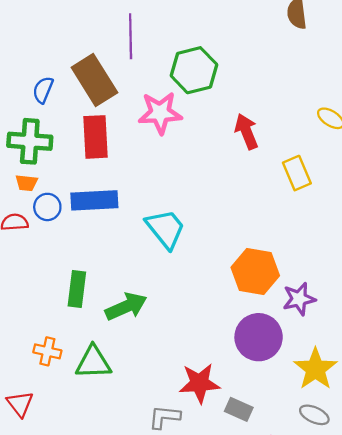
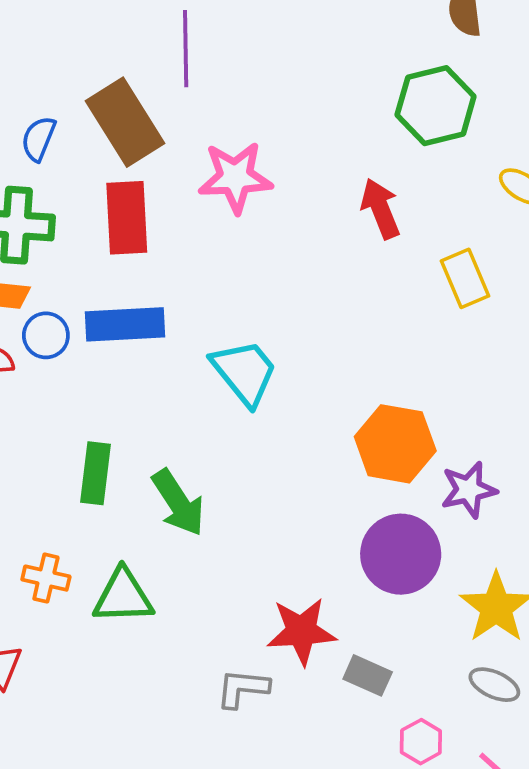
green hexagon: (194, 70) -> (436, 106), moved
green arrow: (126, 307) -> (178, 503), turned 81

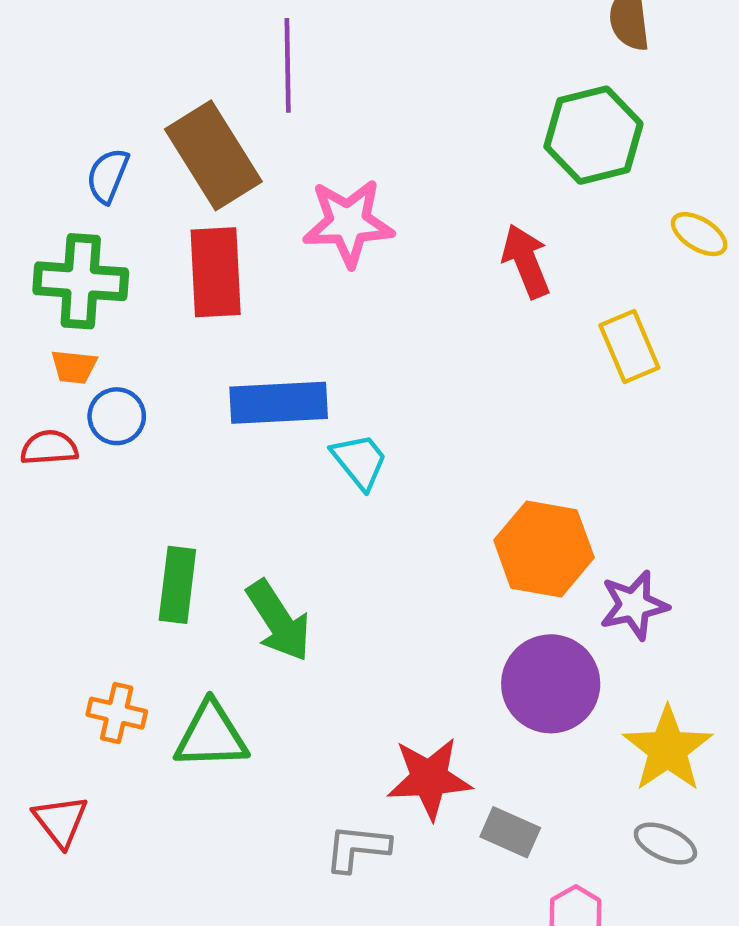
blue rectangle: (125, 324) -> (279, 403), moved
cyan trapezoid: (244, 372) -> (360, 461), size x0.7

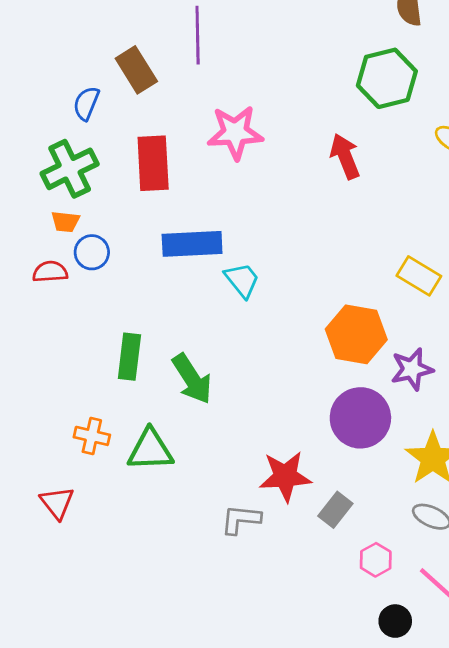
brown rectangle: (213, 155) -> (136, 70), moved, size x0.7
green cross: (81, 281) -> (70, 169), turned -30
yellow rectangle: (629, 347) -> (419, 276), moved, turned -36
gray rectangle: (510, 832) -> (335, 510), turned -76

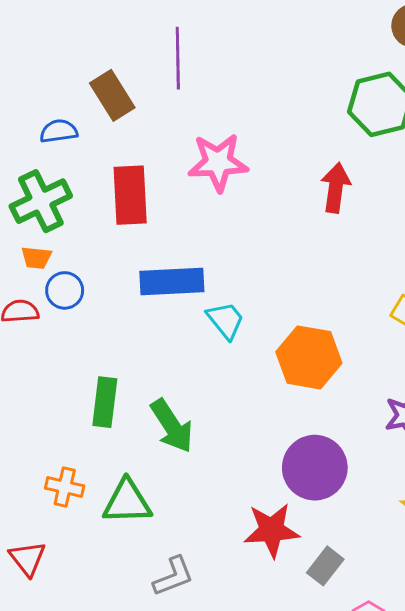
blue semicircle: (86, 103) -> (59, 131), turned 60
red arrow: (345, 156) -> (336, 188), turned 30
orange hexagon: (356, 334) -> (309, 357), moved
purple circle: (360, 418) -> (315, 468), moved
gray L-shape: (241, 519) -> (173, 576), moved, turned 153

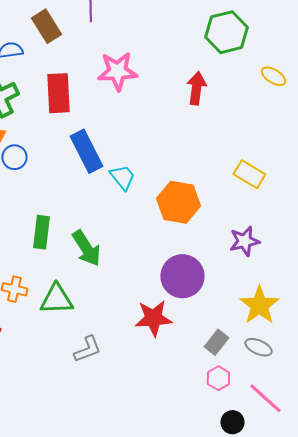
blue rectangle: (172, 282) -> (86, 151), turned 66
gray rectangle: (325, 566) -> (216, 342), moved

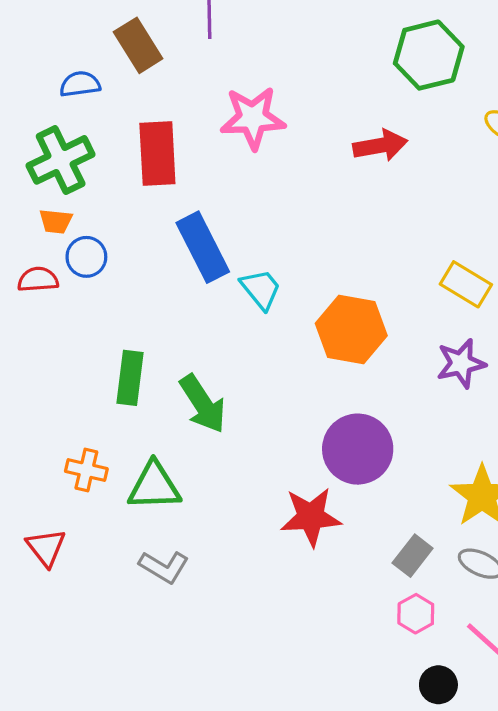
red arrow: (196, 88) -> (380, 145), turned 72
purple star: (244, 241) -> (461, 363), moved
gray L-shape: (87, 349) -> (164, 567), moved, turned 52

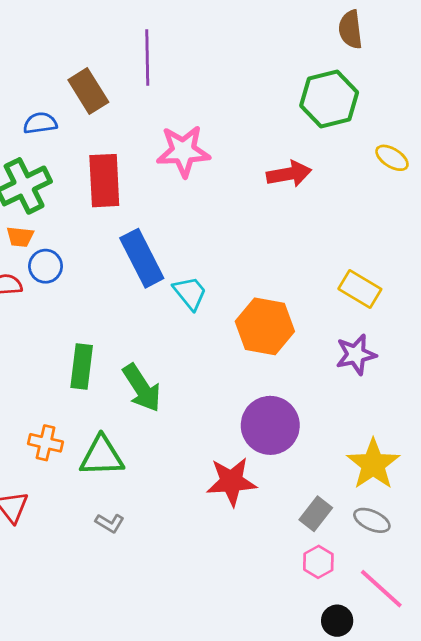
gray L-shape: (164, 567) -> (110, 523), size x0.7

